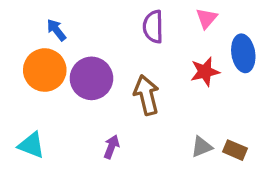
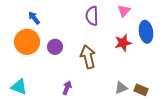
purple circle: (91, 78) -> (55, 47), size x0.6

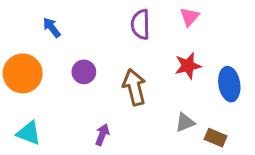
blue ellipse: (146, 32) -> (229, 84), moved
orange circle: (27, 42) -> (23, 73), moved
gray triangle: (121, 88) -> (185, 122), moved

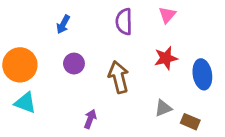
blue arrow: (52, 27) -> (63, 24), moved, turned -114
cyan triangle: (29, 133) -> (25, 103), moved

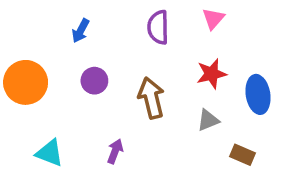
cyan triangle: (25, 103) -> (50, 153), moved
gray triangle: (163, 108) -> (208, 120), moved

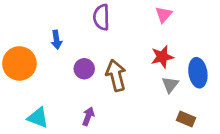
purple semicircle: (158, 27) -> (101, 17), moved
blue arrow: (81, 31) -> (56, 40), moved, turned -36
purple circle: (94, 81) -> (84, 69), moved
gray triangle: (208, 120) -> (170, 85), moved, turned -30

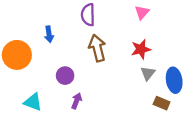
purple circle: (84, 69) -> (65, 76), moved
blue ellipse: (198, 73) -> (174, 80), moved
brown arrow: (116, 75) -> (97, 48), moved

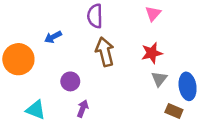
blue arrow: (49, 34) -> (53, 37), turned 70

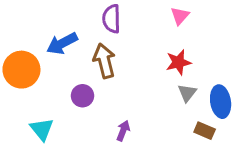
blue arrow: (53, 37) -> (62, 43), size x1.5
brown arrow: (105, 52) -> (104, 61), moved
purple arrow: (83, 109) -> (123, 131), moved
cyan triangle: (36, 110) -> (42, 129), turned 30

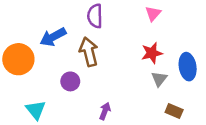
blue ellipse: (221, 102) -> (188, 67), moved

